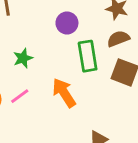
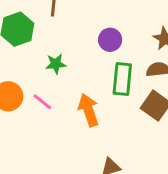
pink line: (20, 96) -> (42, 102), turned 60

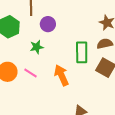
purple circle: (110, 40) -> (48, 24), moved

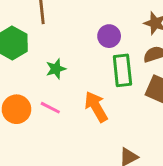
purple circle: (48, 24) -> (109, 36), moved

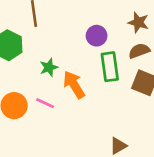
orange arrow: (96, 107) -> (74, 85), moved

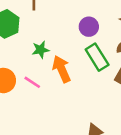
green rectangle: (110, 67) -> (97, 57), turned -32

